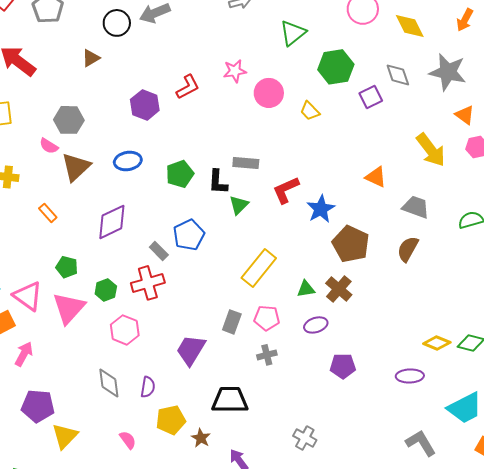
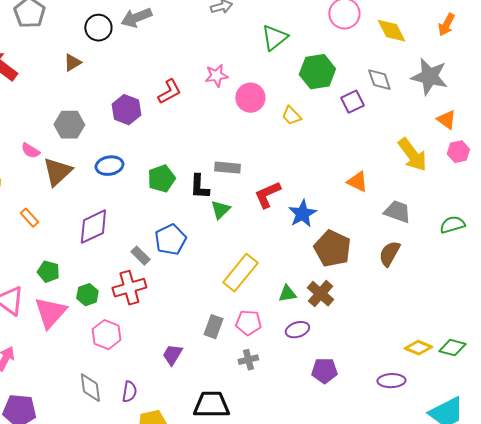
gray hexagon: (69, 120) -> (69, 125), moved
purple trapezoid: (191, 350) -> (172, 355), size x0.7

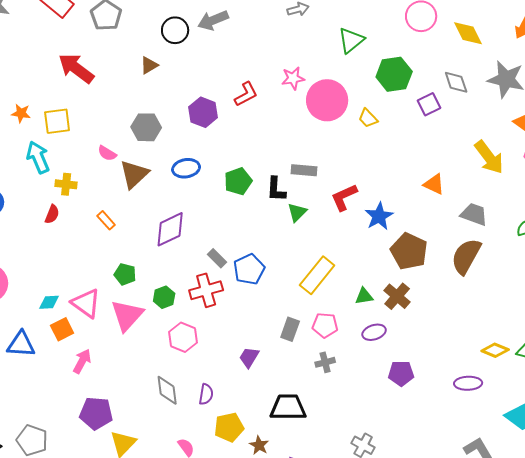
pink circle: (250, 98) -> (327, 100), size x1.4
blue pentagon: (170, 240) -> (249, 269), moved
brown semicircle: (389, 254) -> (466, 256), size x1.4

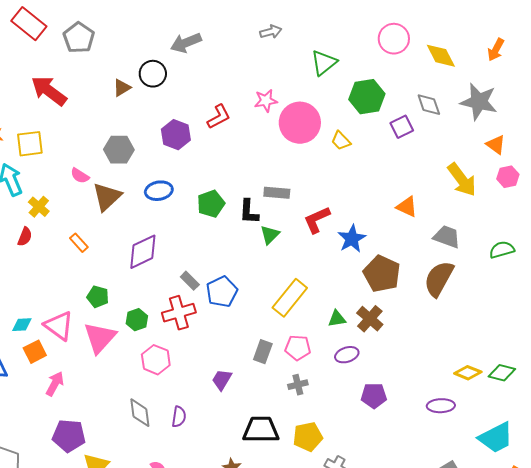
black circle: (175, 30) -> (153, 74), moved
yellow cross: (66, 184) -> (39, 207), turned 35
yellow pentagon: (229, 427) -> (308, 437), moved

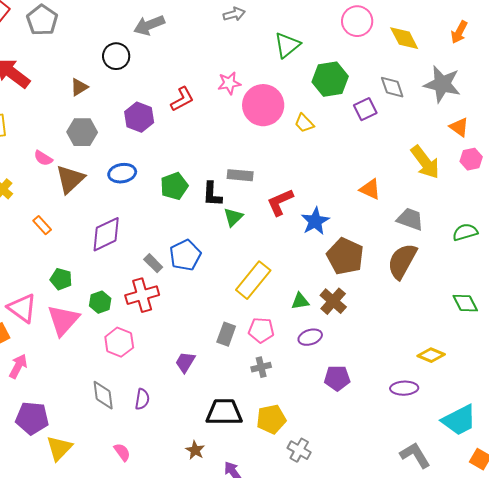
brown triangle: (122, 88) -> (79, 87), moved
blue pentagon: (222, 292) -> (185, 255), moved
green diamond: (502, 373) -> (465, 303), moved, turned 48

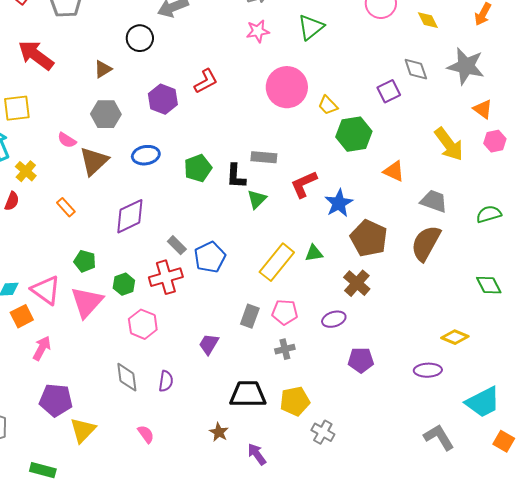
yellow diamond: (404, 38) -> (428, 20), size x0.7
green hexagon: (330, 79) -> (354, 134), moved
pink star: (229, 83) -> (258, 31), moved
blue pentagon: (185, 255) -> (210, 257), moved
green triangle: (300, 301) -> (314, 253), moved

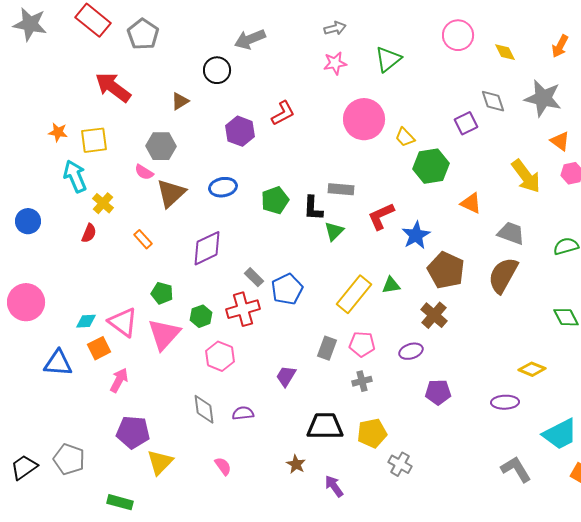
gray hexagon: (106, 114) -> (161, 146), moved
purple semicircle: (166, 381) -> (243, 413), turned -105

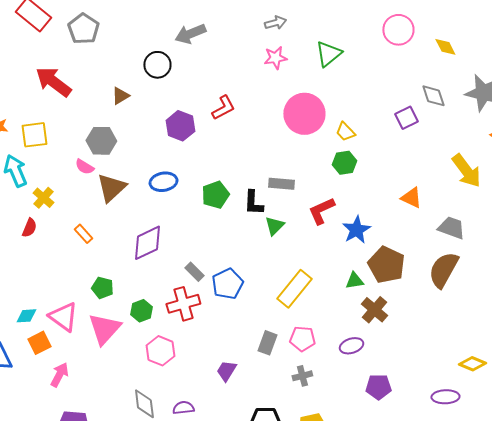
green hexagon: (431, 166) -> (344, 163), moved, size x0.7
green triangle: (391, 285) -> (354, 281), moved

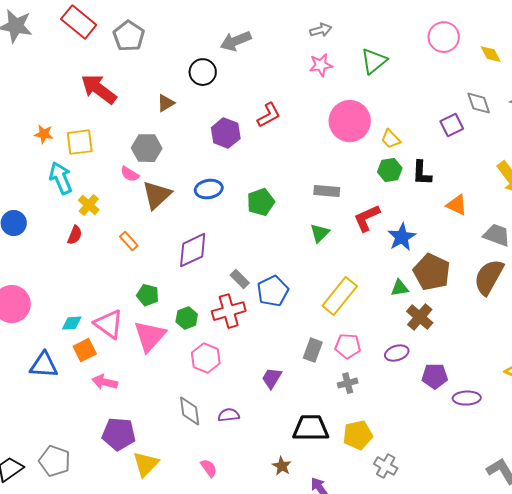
black L-shape: (253, 203) -> (422, 173), moved
pink arrow: (59, 375) -> (105, 382), turned -105
purple pentagon: (378, 387) -> (435, 376), moved
purple ellipse: (445, 397) -> (467, 398), moved

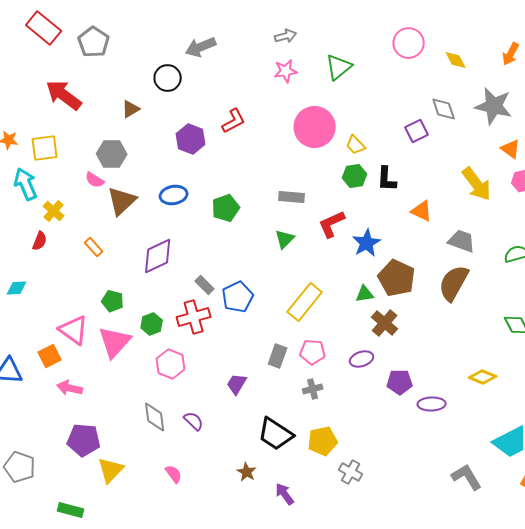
cyan diamond: (72, 323) -> (17, 288), moved
purple semicircle: (229, 415) -> (194, 421), turned 50
black trapezoid: (311, 428) -> (276, 434), turned -147

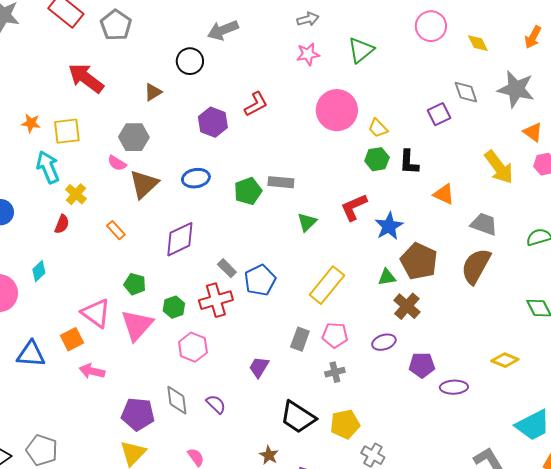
gray rectangle: (292, 197) -> (281, 182), moved
cyan diamond: (17, 288) -> (39, 271), turned -40
purple pentagon: (84, 440) -> (138, 414), moved

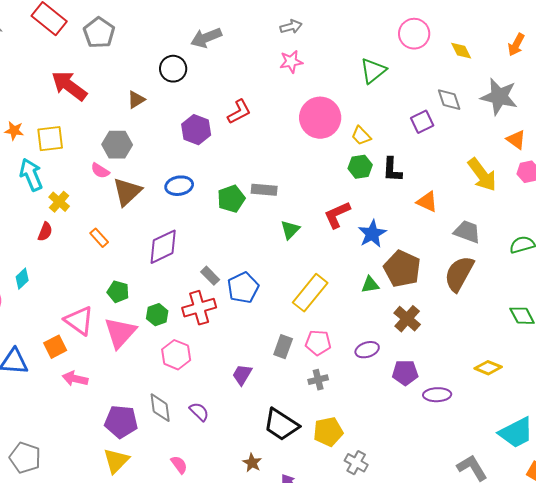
green triangle: (361, 50) -> (373, 71), moved
brown cross: (407, 306) -> (407, 319), moved

